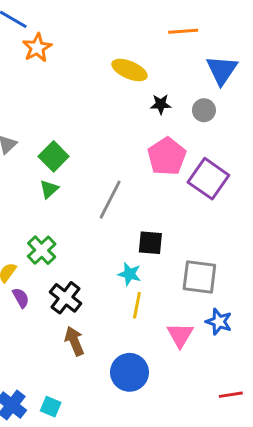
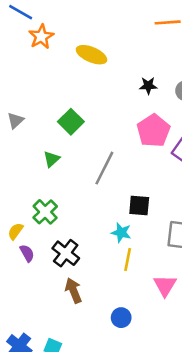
yellow ellipse: (129, 70) -> (92, 55), moved
green square: (54, 156) -> (71, 122), moved
blue circle: (129, 372) -> (121, 318), size x0.6

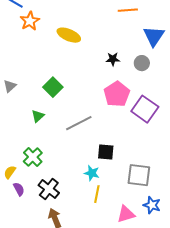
gray line: (104, 168) -> (79, 123), turned 36
pink triangle: (165, 285) -> (126, 214), turned 42

